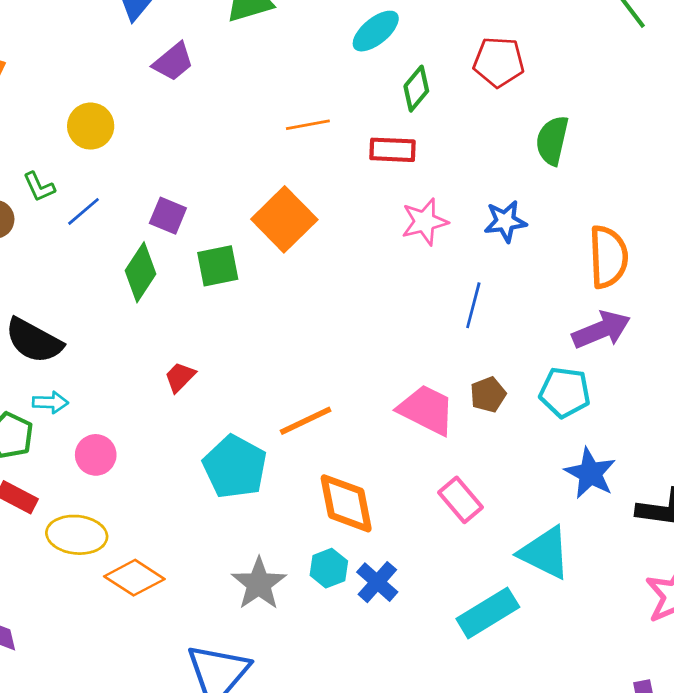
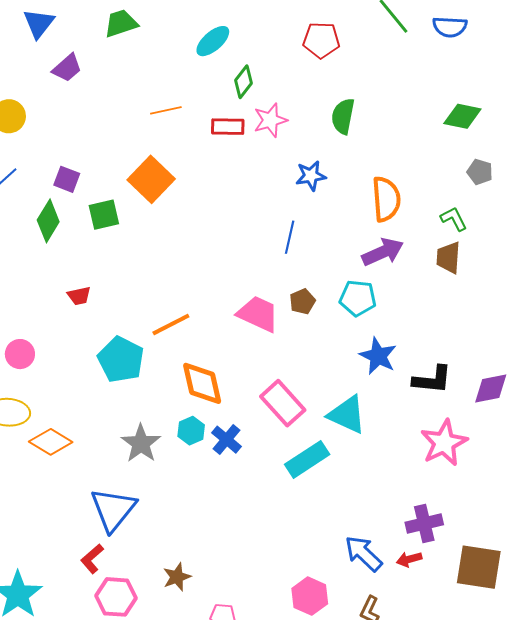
red pentagon: (499, 62) -> (321, 40), moved
pink star: (425, 222) -> (270, 120), moved
red trapezoid: (180, 377) -> (79, 296), turned -145
pink rectangle: (461, 500) -> (283, 403), moved, size x1.4

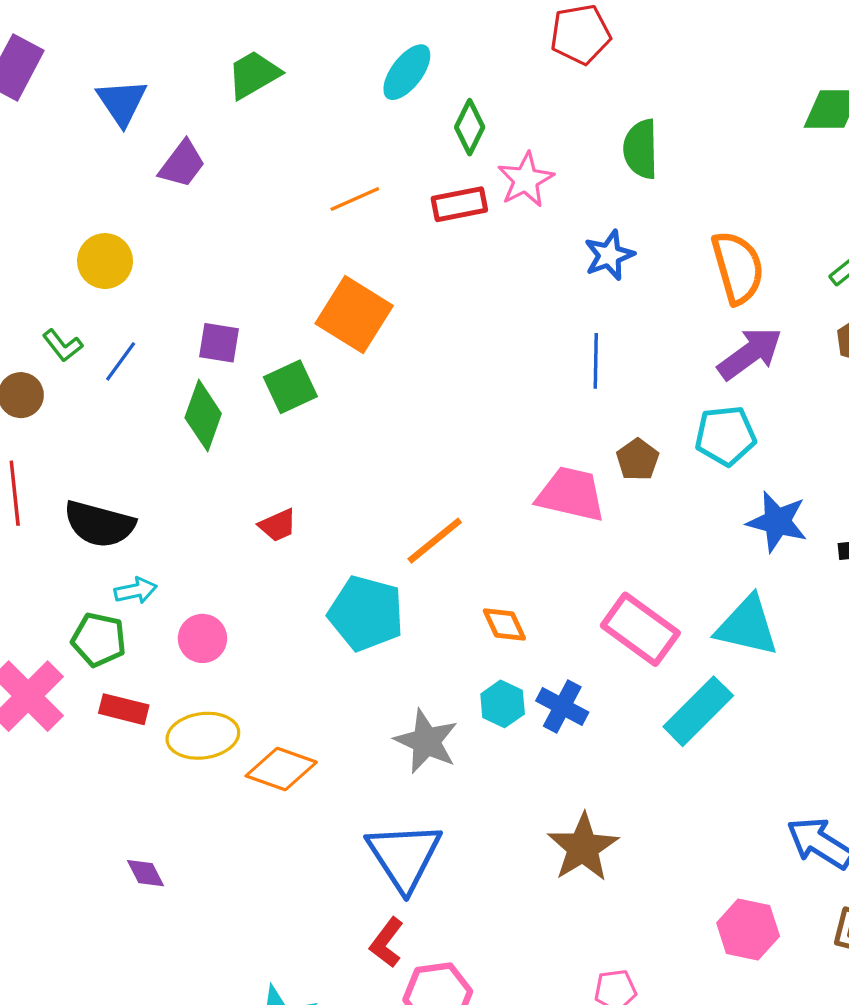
orange diamond: (202, 383) -> (504, 624), size x0.6
brown star: (177, 577) -> (583, 847), moved, size x1.5

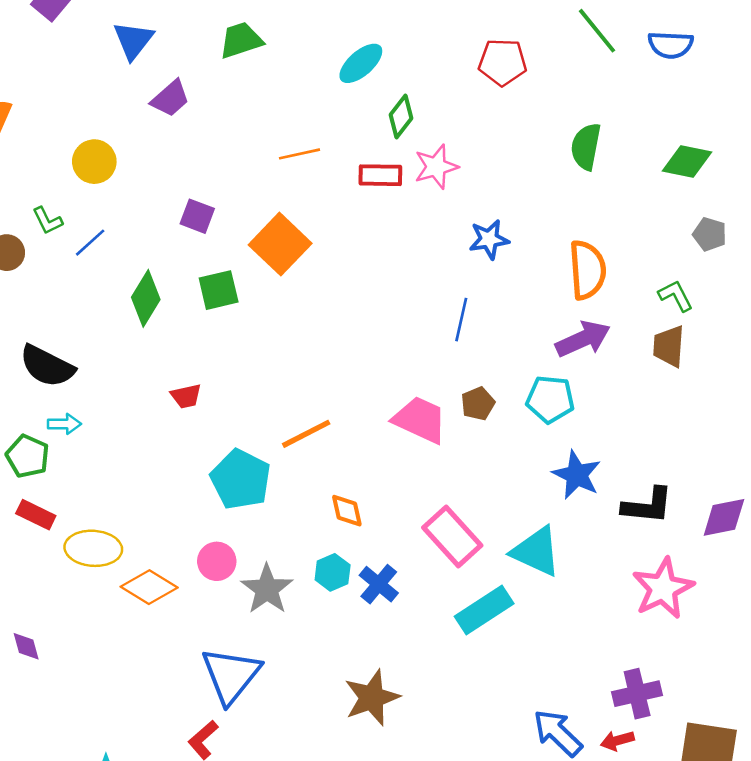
green semicircle: (641, 149) -> (586, 147), moved
purple square: (219, 343) -> (197, 216), moved
pink circle: (202, 638) -> (217, 561), moved

